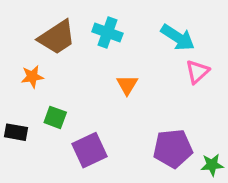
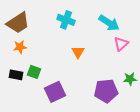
brown trapezoid: (57, 37) -> (18, 23), moved
black rectangle: (16, 132) -> (16, 75), moved
green star: (212, 165) -> (130, 79), moved

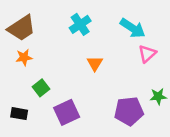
cyan cross: (66, 20) -> (80, 24), turned 36
green square: (34, 72) -> (41, 88), turned 32
black rectangle: (16, 75) -> (19, 114), moved

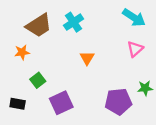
brown trapezoid: (22, 28) -> (39, 25), moved
cyan arrow: (133, 28) -> (134, 18), moved

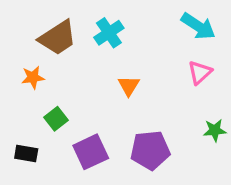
purple pentagon: (118, 102) -> (150, 150), moved

